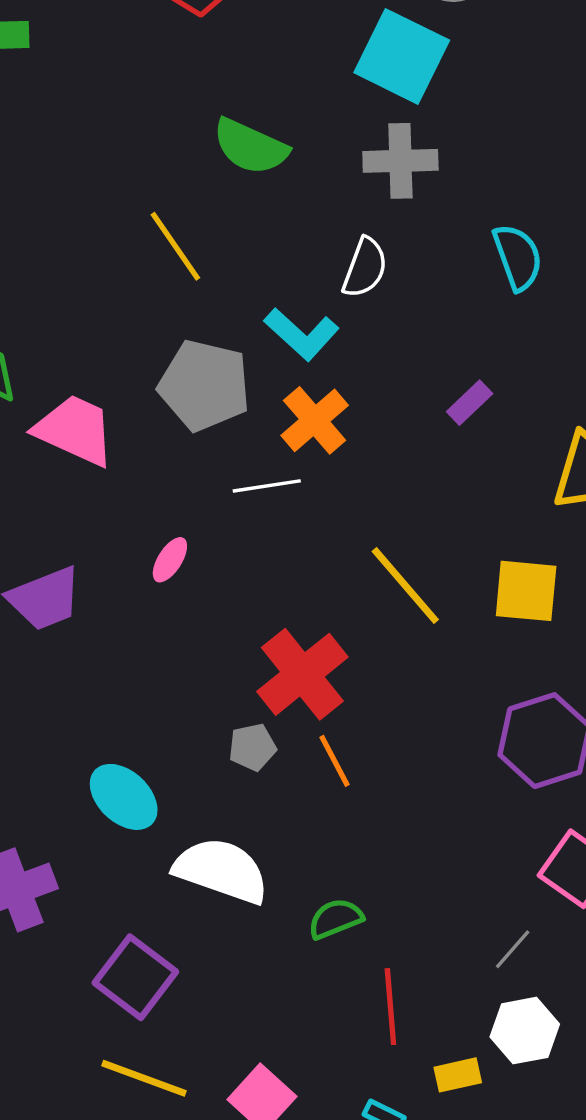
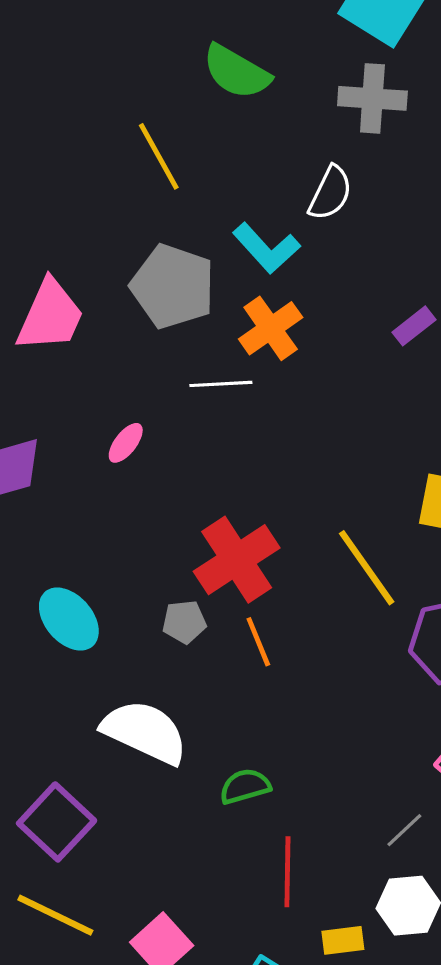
pink trapezoid: (75, 430) -> (50, 316), turned 84
yellow line: (405, 586) -> (367, 568), moved
cyan ellipse: (124, 797) -> (69, 619), moved

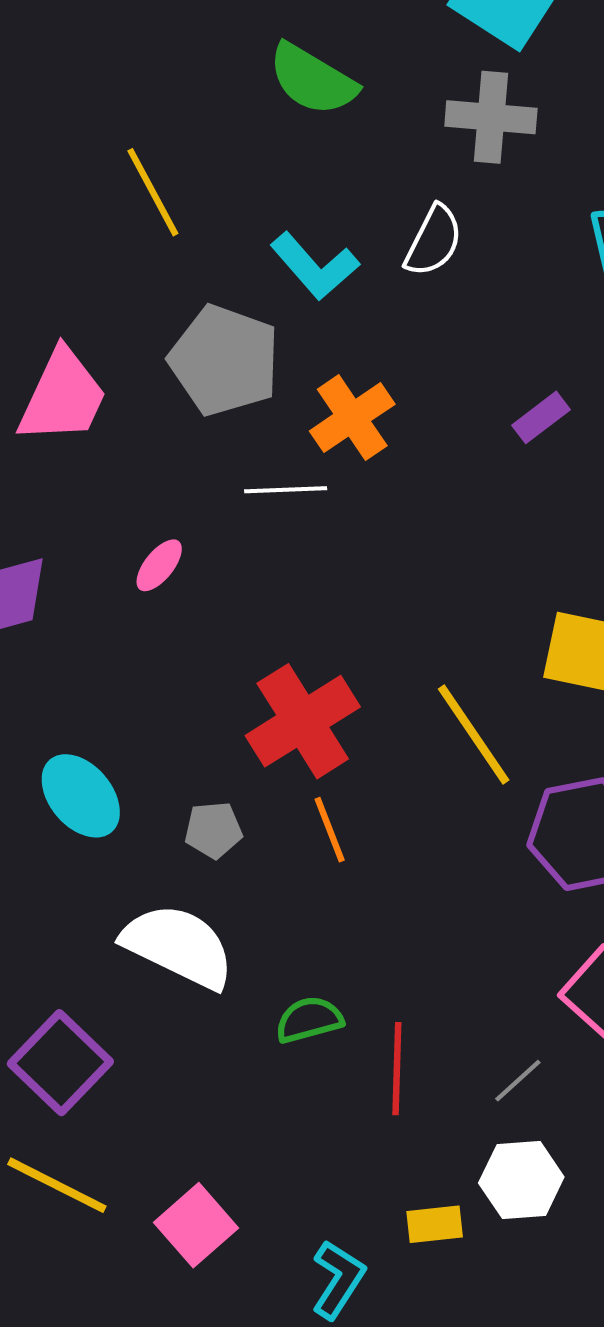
yellow line: (159, 156) -> (153, 192), moved
cyan L-shape: (266, 248) -> (315, 266), moved
gray pentagon: (184, 622) -> (213, 830), moved
red line: (287, 872) -> (397, 1069), moved

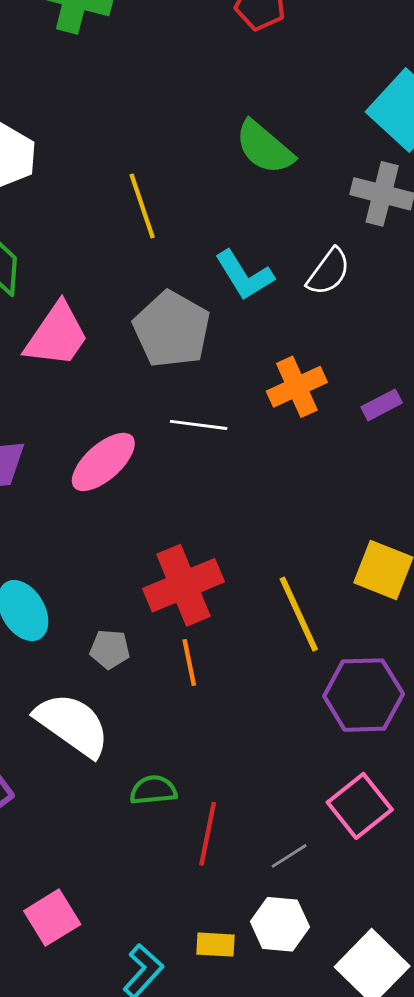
orange cross: (352, 418) -> (297, 387), moved
pink ellipse: (159, 565) -> (103, 462), size x1.8

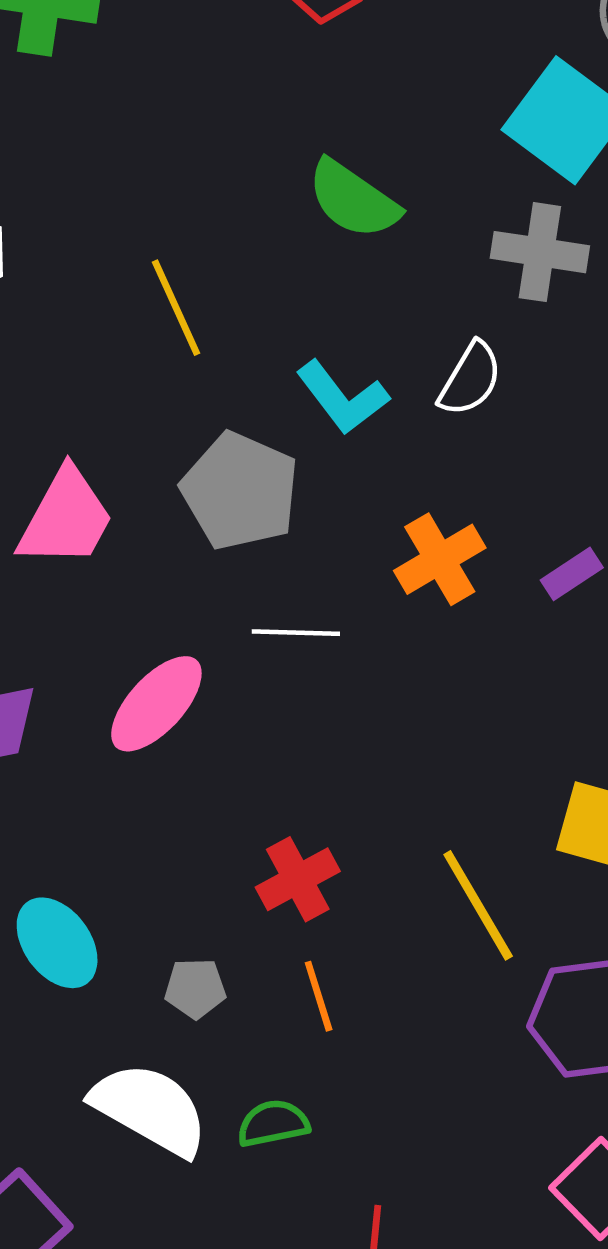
red cross: (184, 585) -> (298, 879), size x0.7
green semicircle: (153, 790) -> (273, 1123), moved

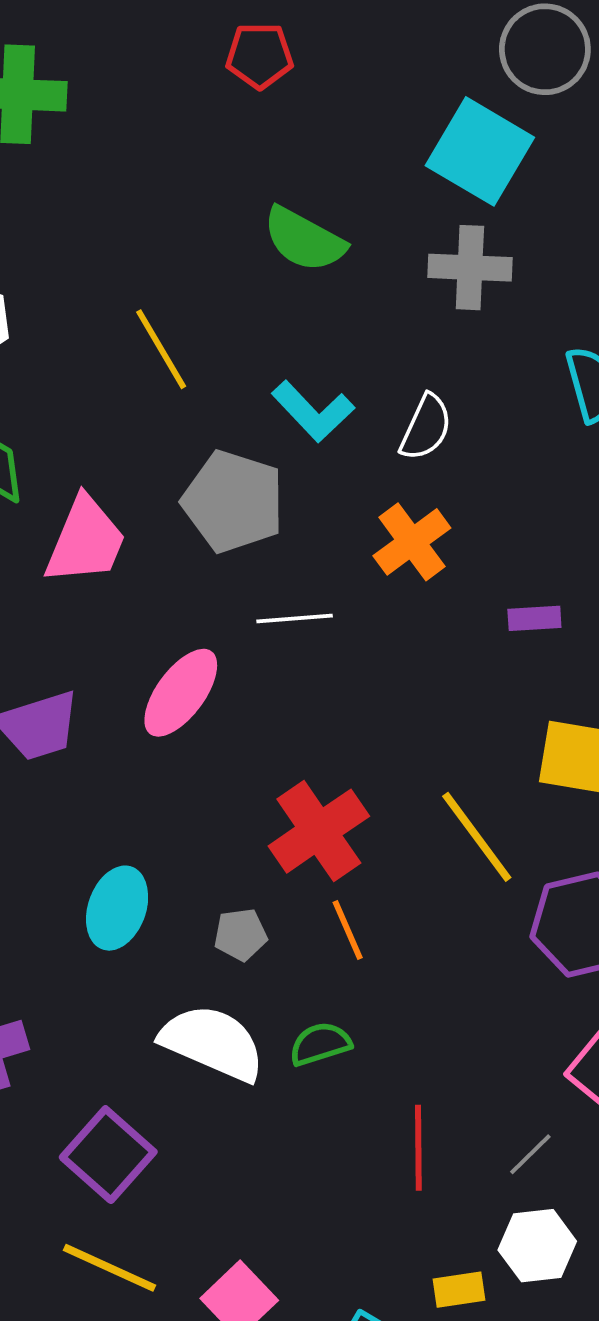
white semicircle: (470, 379) -> (426, 427), moved
purple rectangle: (572, 574) -> (534, 618), moved, turned 36
red cross: (298, 879) -> (319, 831), size x1.4
cyan ellipse: (57, 943) -> (117, 908), turned 62

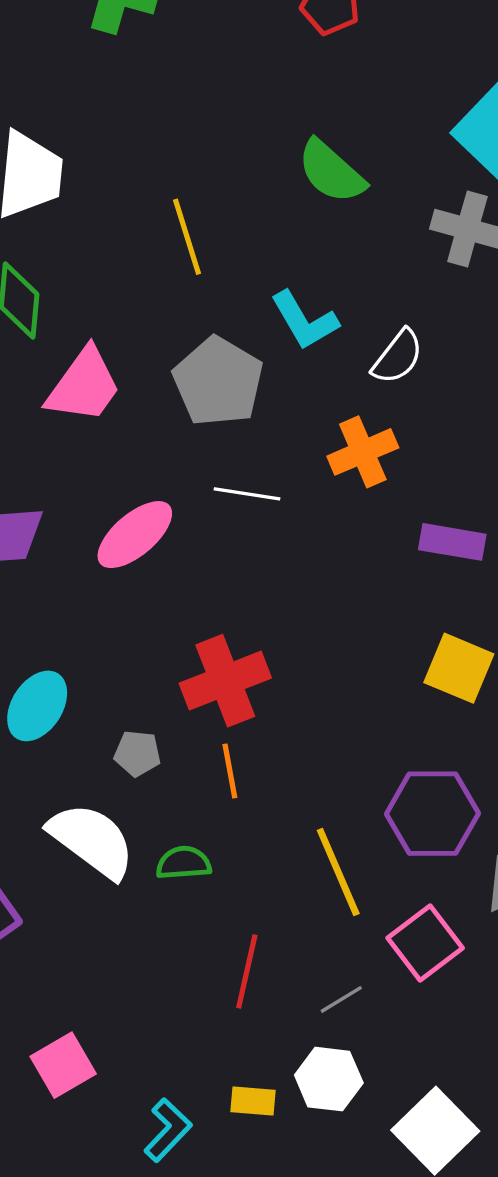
purple rectangle: (534, 618) -> (452, 542), size x1.4
yellow line: (477, 837) -> (338, 872), moved

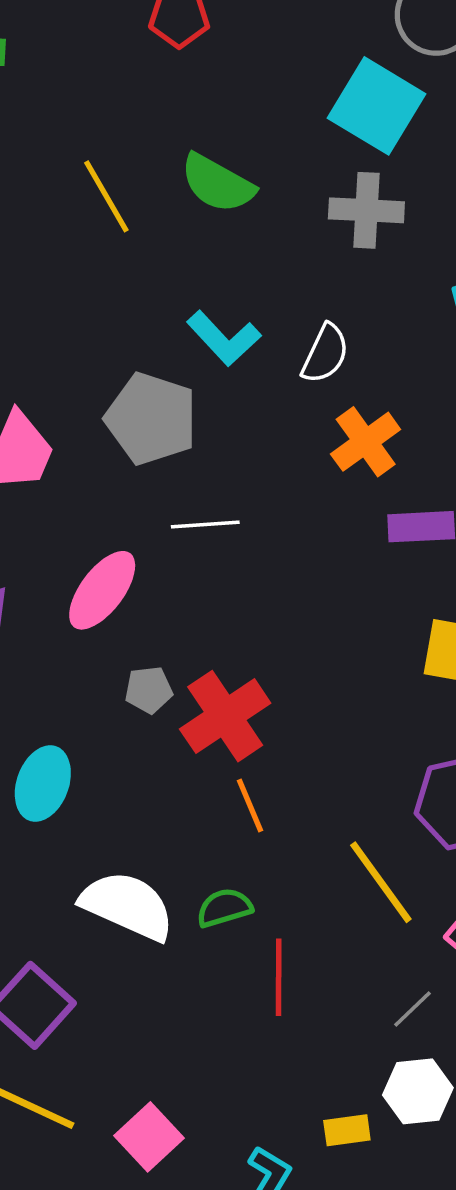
yellow line: (187, 237) -> (106, 196), moved
orange cross: (363, 452) -> (366, 442), moved
gray pentagon: (137, 753) -> (149, 690), moved
red line: (247, 971) -> (279, 977), moved

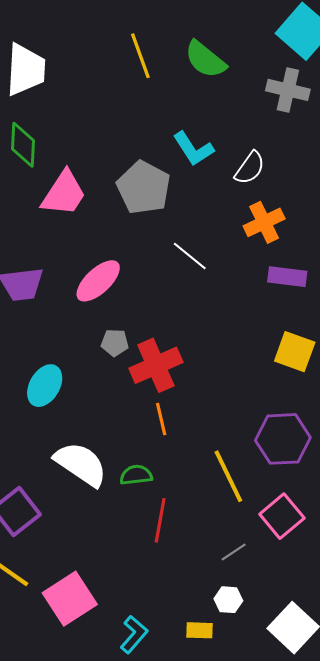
white line: (205, 524) -> (190, 256), moved, turned 33
white hexagon: (418, 1091) -> (228, 600), size x0.7
yellow rectangle: (347, 1130) -> (200, 630), moved
pink square: (149, 1137) -> (70, 599), size x1.4

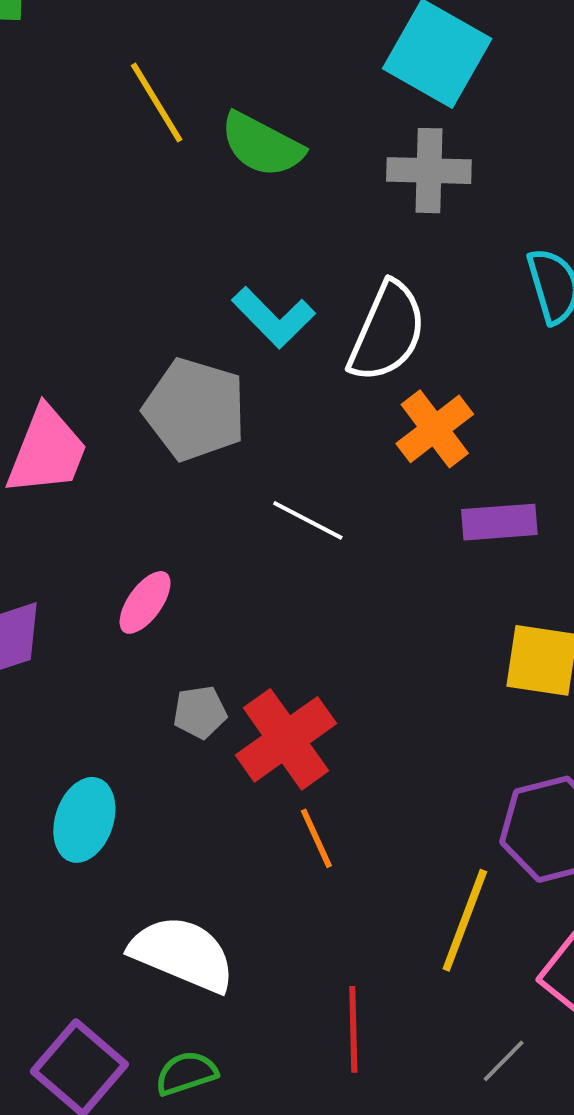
yellow line: (140, 56) -> (157, 103), moved
white semicircle: (250, 168) -> (387, 332), size x1.5
pink ellipse: (98, 281) -> (145, 602), size x0.7
green semicircle: (136, 475) -> (186, 1073), moved
yellow line: (228, 476) -> (465, 920), turned 58

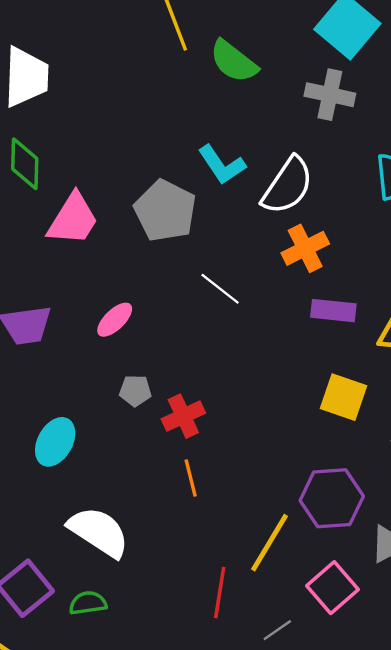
red cross: (286, 739) -> (183, 416), size x0.7
red line: (353, 1029) -> (220, 592), moved

